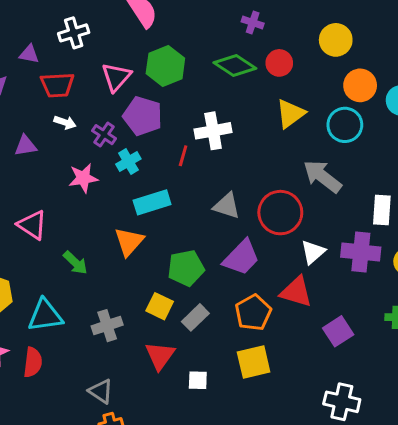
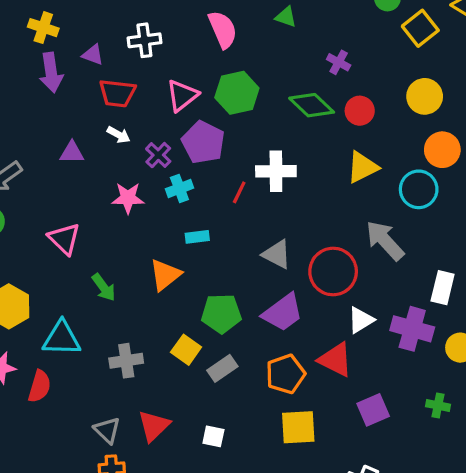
cyan rectangle: (152, 202) -> (197, 237), size x0.6
red triangle: (160, 356) -> (154, 426), moved
yellow square: (254, 362) -> (298, 427), moved

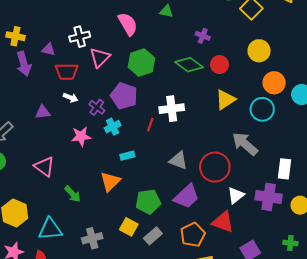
pink triangle: (182, 96) -> (100, 58), moved

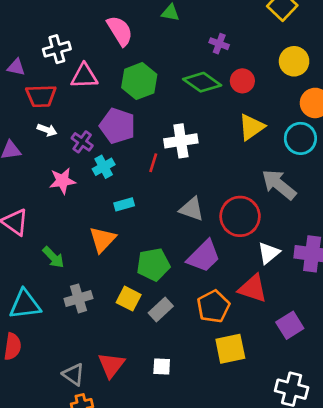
pink triangle: (100, 58) -> (84, 76), turned 45
gray cross: (92, 238) -> (78, 298), moved

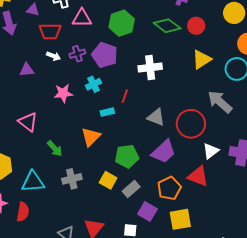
purple cross: (82, 142) -> (77, 54), moved, turned 35
red line: (153, 163) -> (125, 96), moved
purple square: (290, 325) -> (147, 212), moved, turned -30

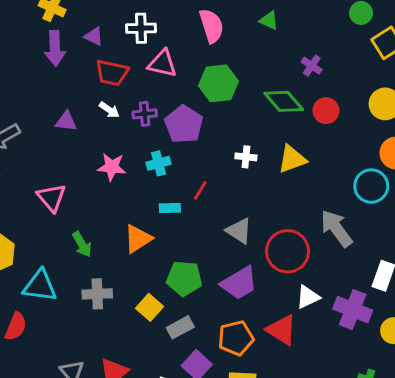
yellow triangle: (202, 59) -> (292, 159), moved
white cross: (150, 68) -> (246, 157), size x0.6

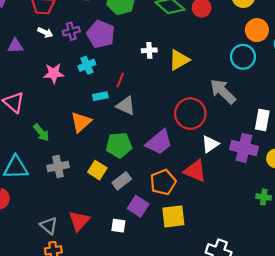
yellow triangle: (292, 159) -> (179, 60), moved
gray triangle: (239, 231) -> (126, 106), moved

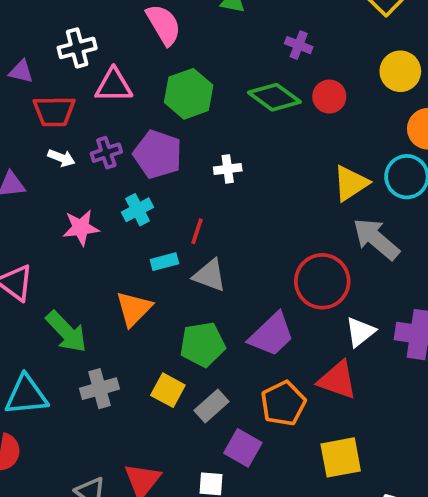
white cross: (149, 50) -> (228, 169), moved
yellow triangle: (179, 60) -> (351, 183), moved
green arrow: (41, 133) -> (66, 332), size x1.4
yellow square: (173, 216) -> (341, 457), moved

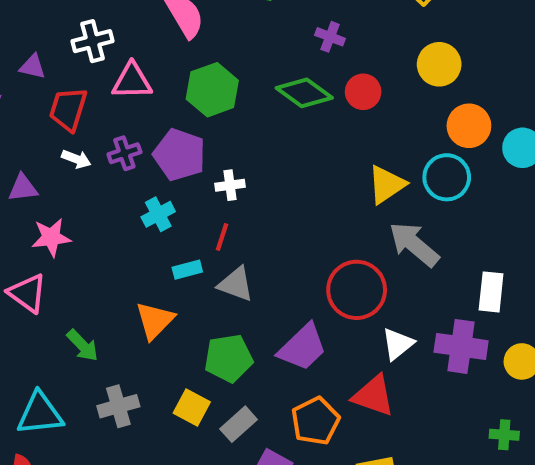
red trapezoid: (54, 111) -> (68, 109), turned 108
white cross: (228, 169) -> (230, 185), moved
pink star: (81, 228) -> (51, 237), moved
green arrow: (66, 332) -> (83, 345), size x0.7

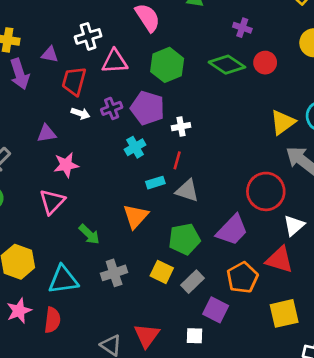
pink triangle: (27, 293) -> (52, 202), turned 40

